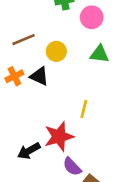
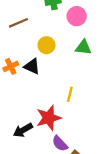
brown line: (24, 40) -> (19, 23), moved

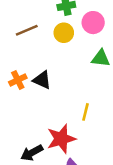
yellow circle: (46, 45) -> (64, 33), moved

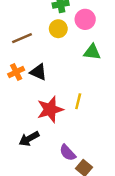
brown line: (27, 30) -> (22, 38), moved
red star: (61, 139) -> (50, 109), moved

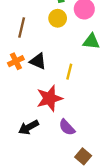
brown line: (22, 38) -> (22, 28), turned -54
yellow line: (78, 101) -> (69, 72), moved
purple semicircle: (68, 153) -> (67, 127), moved

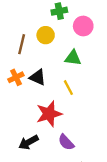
yellow circle: (58, 18) -> (46, 35), moved
green triangle: (91, 41) -> (73, 58), moved
yellow line: (69, 72) -> (68, 88), turned -42

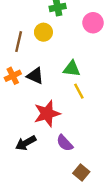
pink circle: (83, 26) -> (93, 23), moved
green triangle: (73, 58) -> (72, 69), moved
yellow line: (68, 88) -> (79, 91), moved

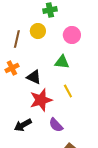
pink circle: (93, 23) -> (72, 35), moved
black triangle: (35, 76) -> (34, 77), moved
yellow line: (79, 91) -> (68, 91), moved

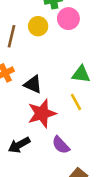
pink circle: (72, 35) -> (68, 19), moved
green triangle: (62, 62) -> (81, 74), moved

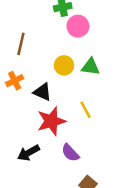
yellow circle: (38, 26) -> (64, 65), moved
green triangle: (81, 74) -> (91, 67), moved

